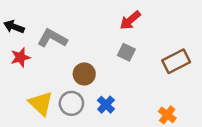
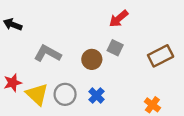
gray L-shape: (52, 38) -> (48, 54), moved
red star: (20, 57) -> (13, 83), moved
brown circle: (84, 74) -> (92, 59), moved

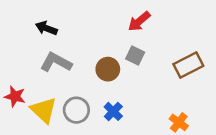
black arrow: (13, 24) -> (46, 28), moved
red star: (13, 83) -> (15, 96), turned 30

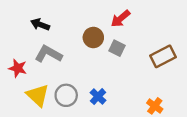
brown circle: (108, 69) -> (93, 37), moved
red star: (15, 96) -> (18, 68), moved

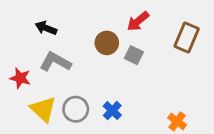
brown rectangle: (163, 56) -> (187, 38), moved, turned -40

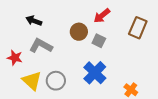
blue cross: (112, 111) -> (95, 73), moved, size x1.6

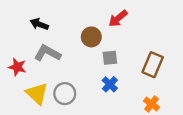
brown rectangle: (138, 28) -> (153, 65), moved
gray square: (99, 41) -> (110, 58), moved, turned -32
blue cross: (95, 73) -> (110, 84), size x0.6

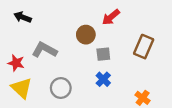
black arrow: (39, 24) -> (23, 17), moved
brown rectangle: (153, 65) -> (144, 47), moved
yellow triangle: (37, 94) -> (22, 88), moved

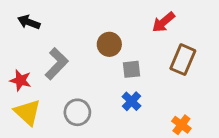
red arrow: (111, 17) -> (163, 22), moved
gray L-shape: (44, 50) -> (57, 64), turned 105

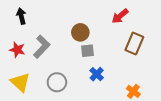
black arrow: (29, 22) -> (21, 16), turned 56
gray square: (131, 69) -> (87, 51), moved
red star: (21, 80) -> (17, 50), moved

